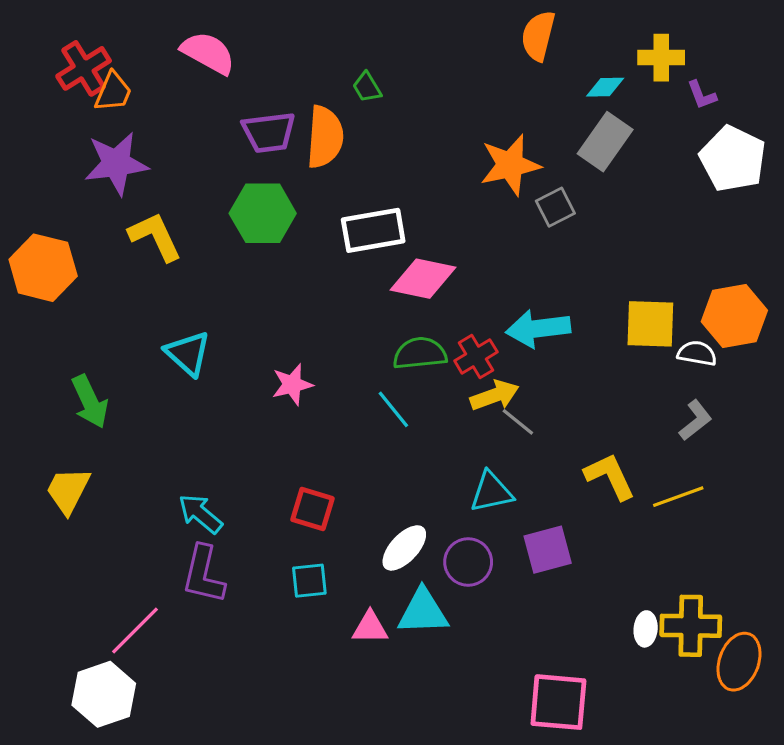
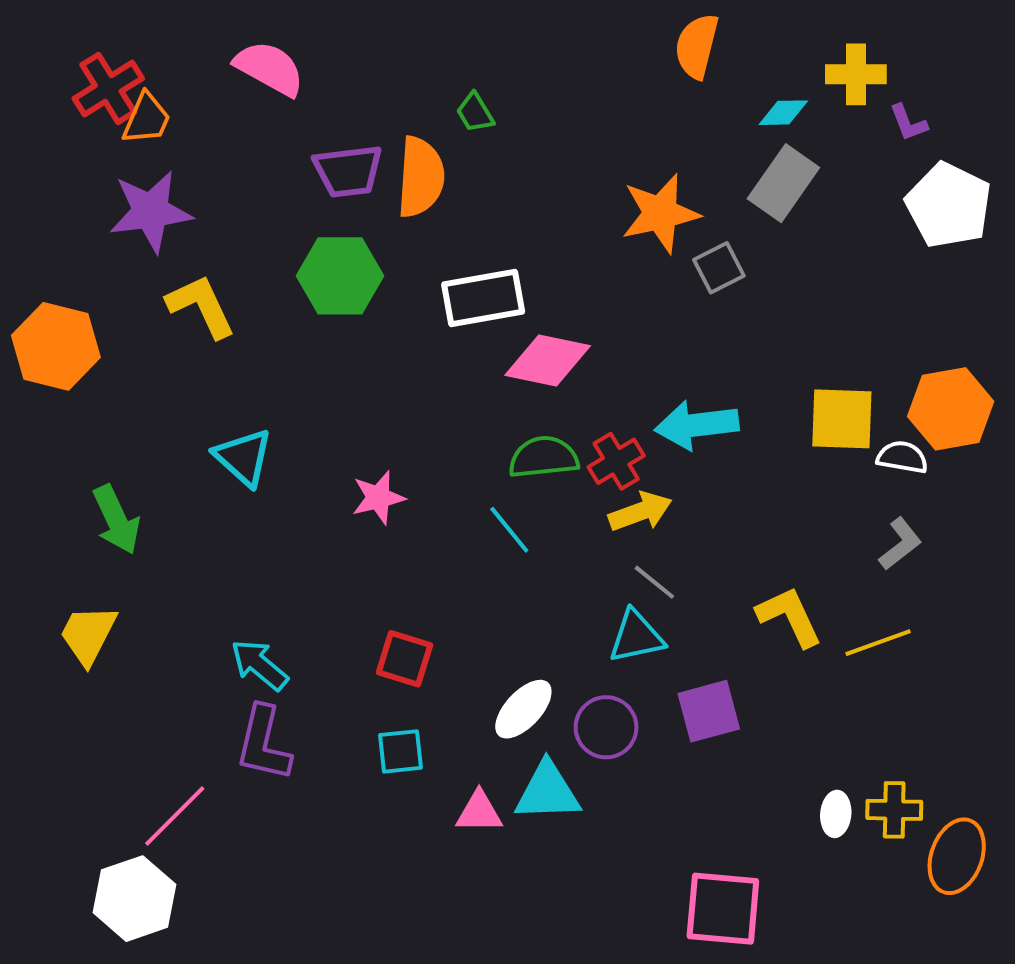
gray line: (518, 422) -> (654, 582), moved
yellow cross: (691, 626) -> (894, 810), size x0.7

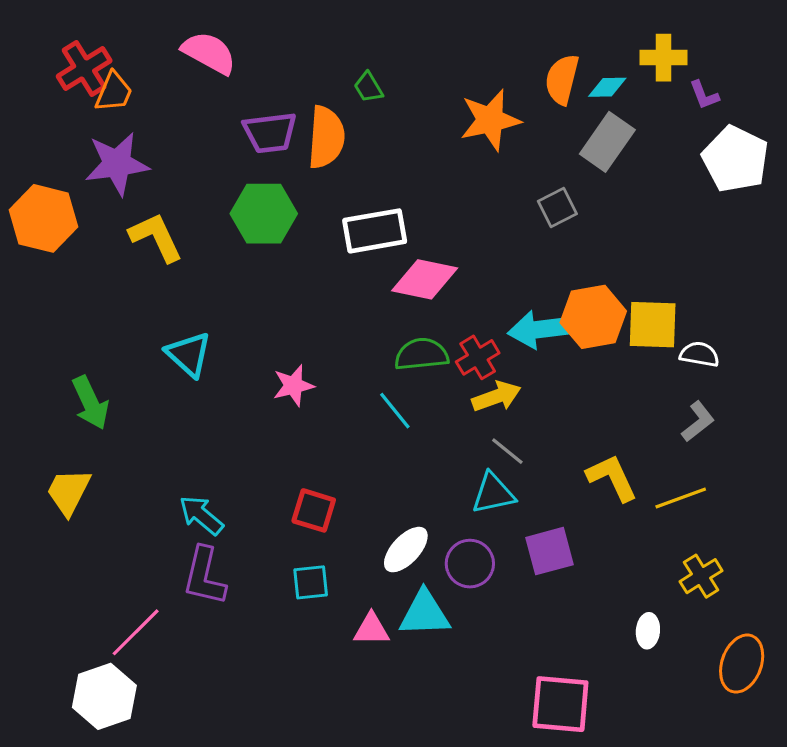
orange semicircle: (697, 46) -> (562, 79), moved
orange star: (660, 213) -> (490, 120), moved
orange hexagon: (56, 346) -> (44, 218), moved
orange hexagon: (951, 409) -> (593, 317), moved
yellow cross: (894, 810) -> (701, 576), moved, turned -33

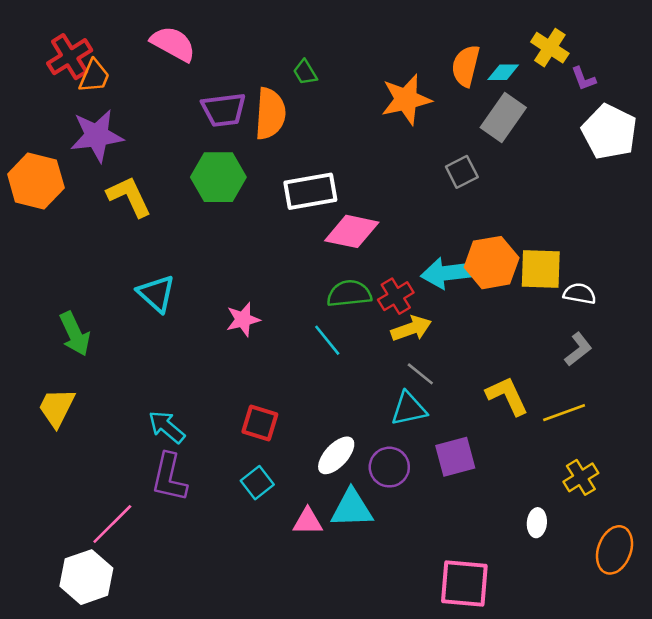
yellow cross: (664, 58) -> (550, 48), turned 33
cyan square: (311, 582) -> (257, 483), turned -32

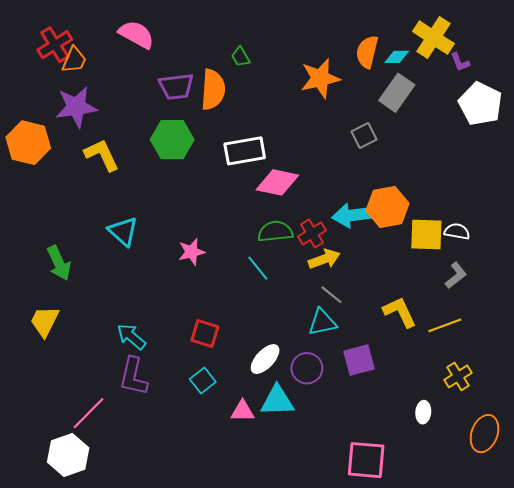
yellow cross: (550, 48) -> (433, 38), size x1.4
yellow square: (541, 269) -> (426, 235), moved

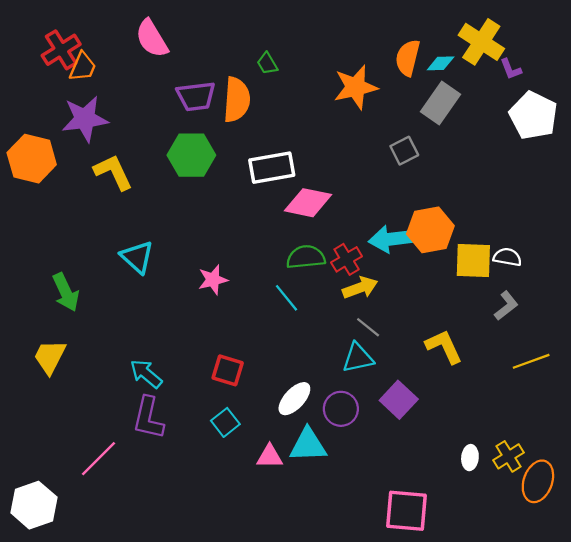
pink semicircle: (136, 34) -> (152, 39), turned -150
yellow line: (445, 325) -> (531, 361), moved
purple square: (359, 360) -> (399, 400), turned -32
yellow cross: (458, 376) -> (508, 456), moved
white hexagon: (68, 455) -> (34, 505), moved

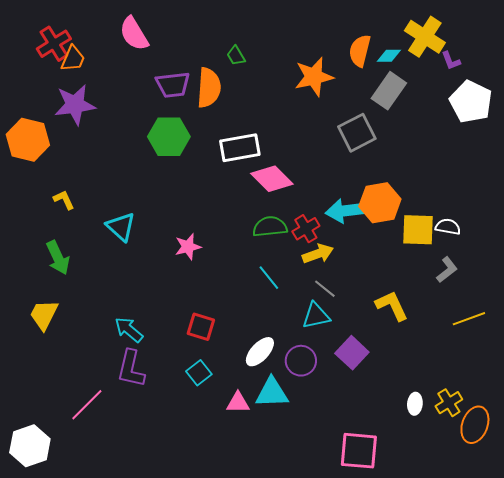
gray square: (404, 151) -> (357, 133), size x1.5
yellow L-shape: (113, 172) -> (64, 200), moved, size x0.6
pink diamond: (308, 203) -> (272, 179), turned 33
cyan line: (287, 298) -> (269, 278), moved

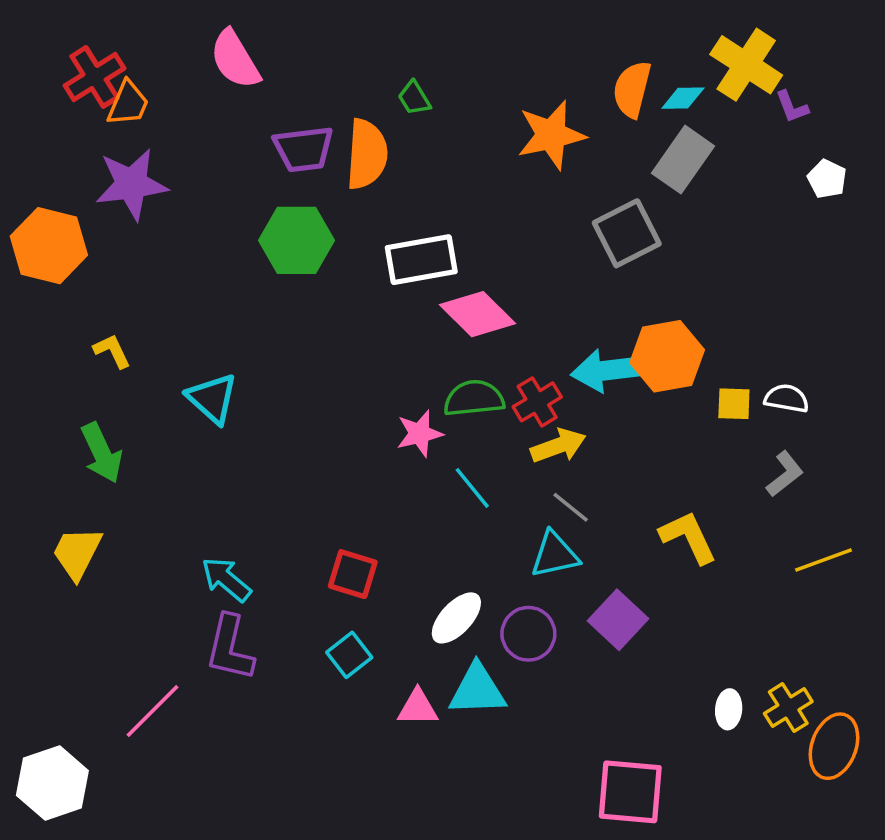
white pentagon: (471, 102) -> (827, 179), size x0.5
yellow square: (418, 230) -> (734, 404), size x0.6
pink star: (188, 247) -> (419, 434), moved

